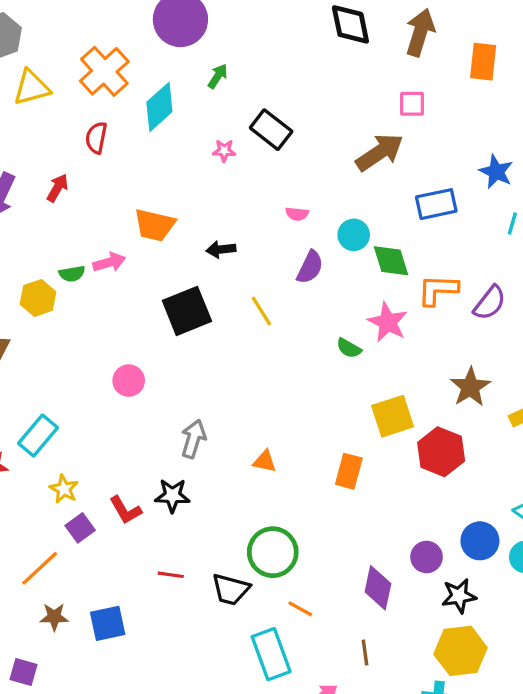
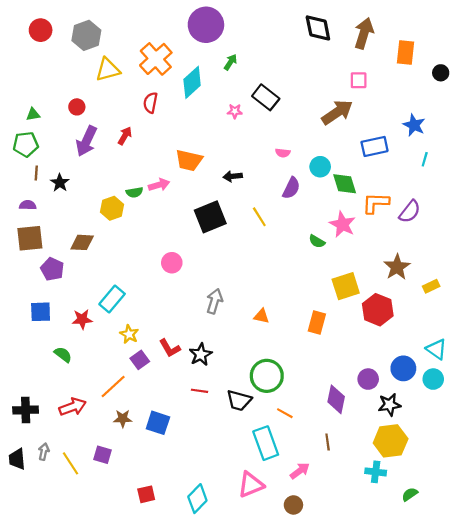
black star: (172, 495) -> (201, 355), moved, turned -30
blue square: (108, 623) -> (158, 423), turned 30

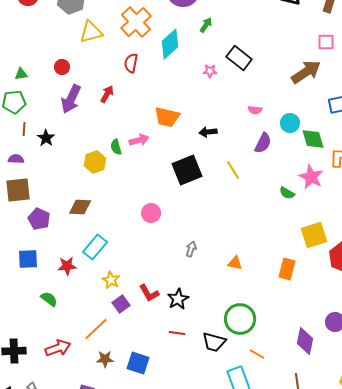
green semicircle: (134, 192) -> (116, 147), turned 84
brown diamond: (82, 242) -> (80, 207), moved
gray arrow: (214, 301) -> (191, 249), size x0.7

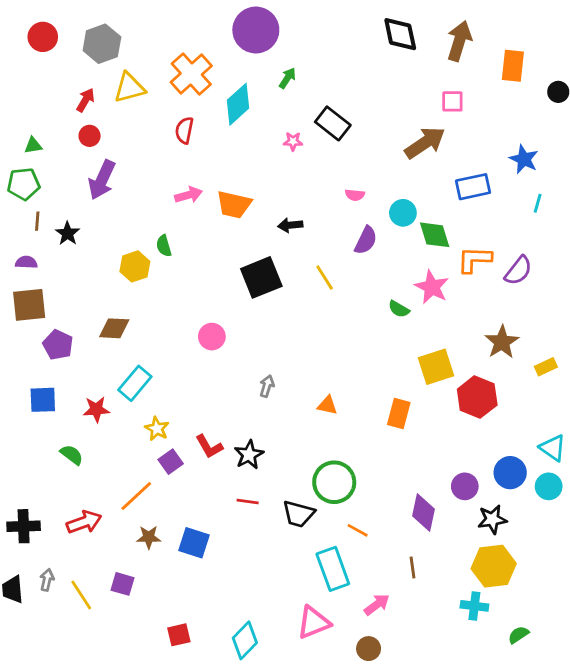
red arrow: (107, 94) -> (85, 100), moved
pink arrow: (139, 140) -> (188, 195), moved

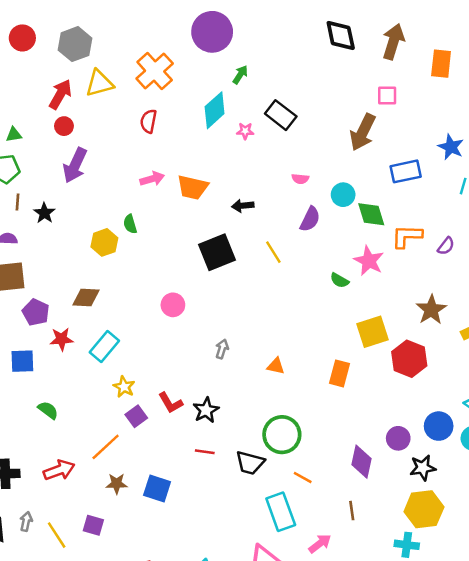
red arrow: (85, 100) -> (60, 94), size x1.4
cyan diamond: (238, 104) -> (215, 110), moved
brown arrow: (425, 143) -> (363, 132), turned 150
purple semicircle: (518, 271) -> (446, 246), size x0.7
red star: (96, 409) -> (62, 339), moved

